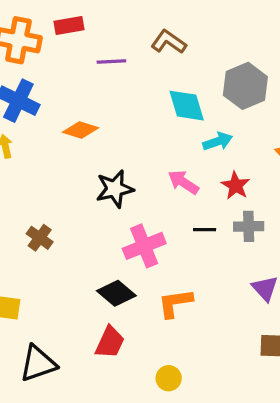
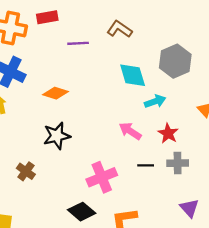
black star: (115, 189) -> (57, 136), moved

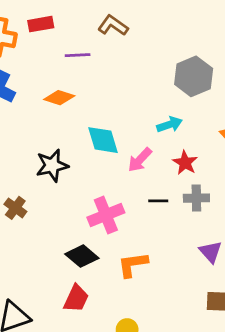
brown L-shape: (120, 29) -> (113, 25), moved
cyan diamond: (133, 75) -> (103, 140), moved
orange diamond: (56, 93) -> (59, 98), moved
pink arrow: (130, 131) -> (140, 160), turned -80

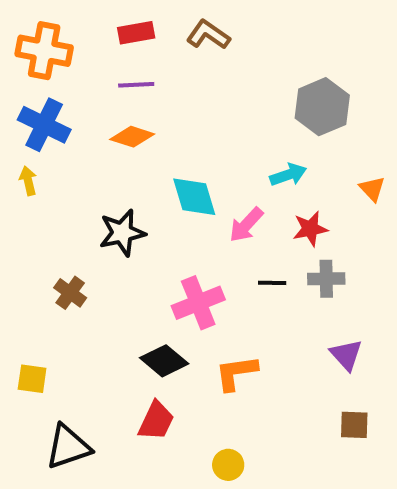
red rectangle: (41, 24) -> (136, 33), moved
purple line: (78, 55) -> (136, 85), moved
red star: (185, 163) -> (310, 229), turned 30

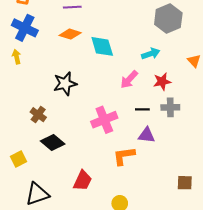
cyan diamond: (194, 197) -> (102, 46), moved
purple triangle: (346, 355) -> (147, 135), moved, turned -42
black diamond: (164, 361) -> (53, 142), moved
yellow square: (32, 379) -> (19, 159), turned -35

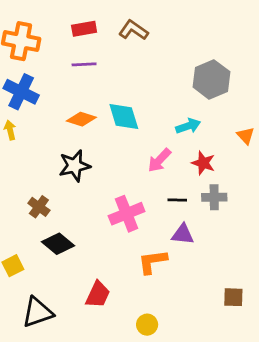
orange diamond: (70, 34) -> (81, 119), moved
red star: (162, 82) -> (203, 163), turned 30

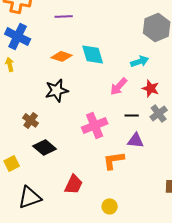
gray cross: (214, 197) -> (159, 113), turned -36

